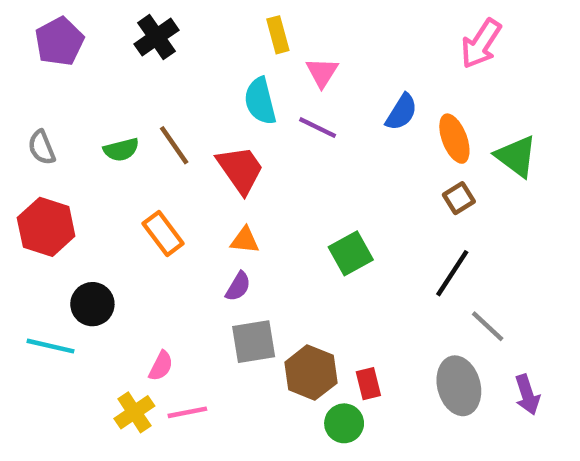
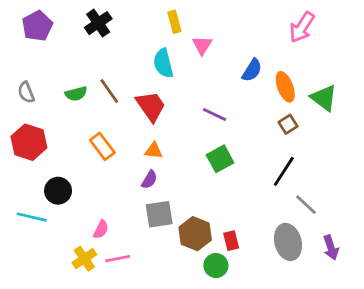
purple line: (318, 128) -> (215, 115), moved

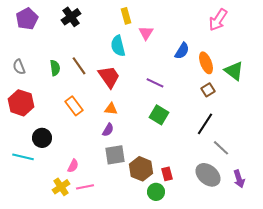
green semicircle: (76, 94) -> (55, 68), turned -84
green square: (220, 159) -> (159, 115), turned -30
gray ellipse: (288, 242) -> (208, 175), turned -35

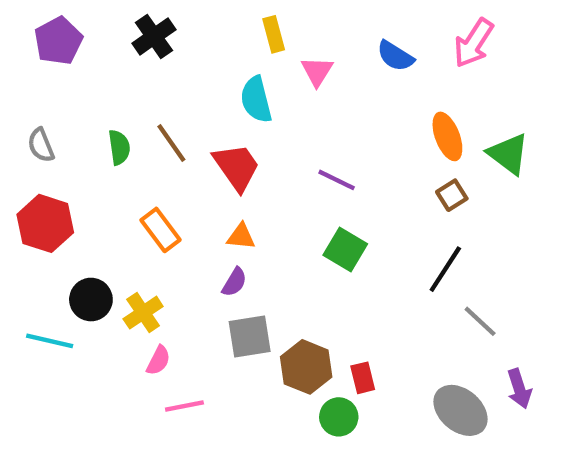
blue semicircle: (182, 51) -> (395, 56), moved, turned 90
gray ellipse: (208, 175) -> (460, 410), moved
yellow cross: (61, 187) -> (143, 313), moved

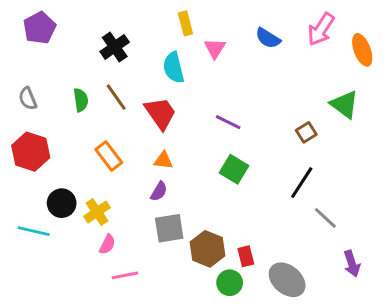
black cross: (154, 36) -> (115, 47), moved
orange ellipse: (447, 136) -> (362, 50), moved
gray ellipse: (460, 410) -> (287, 280), moved

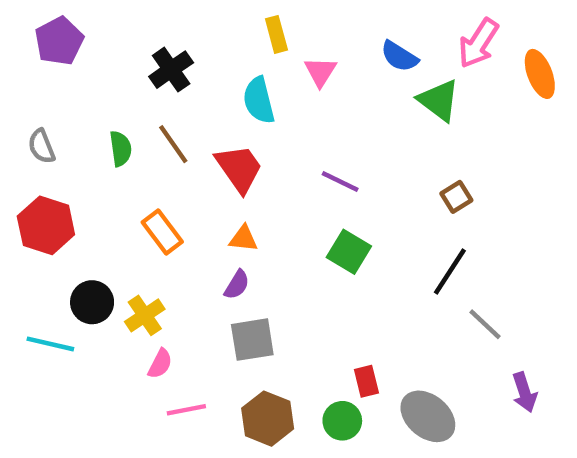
green triangle: (345, 104) -> (439, 100), moved
brown hexagon: (207, 249) -> (268, 419), moved

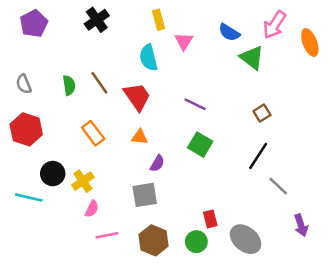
black cross: (171, 70) -> (97, 20), moved
purple semicircle: (237, 285) -> (157, 163), moved

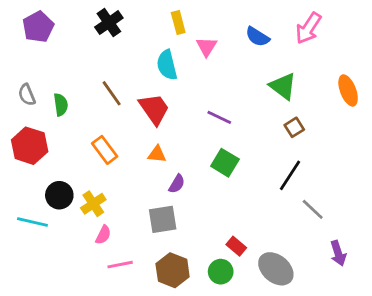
orange ellipse: (310, 42) -> (348, 90), moved
green triangle: (252, 58) -> (283, 86), moved
green semicircle: (69, 85) -> (61, 105), moved
red rectangle: (210, 219) -> (236, 246), turned -36

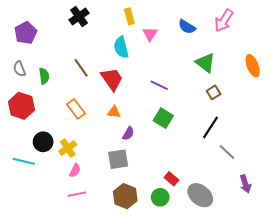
purple pentagon: (38, 27) -> (26, 33), moved
pink line: (120, 265) -> (77, 194), moved

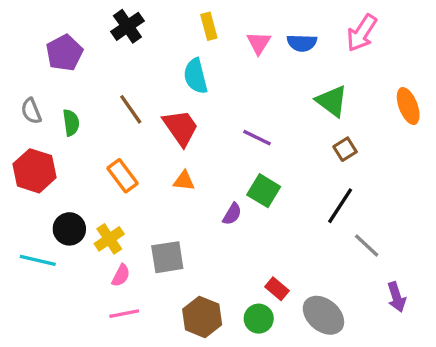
blue semicircle: (187, 27) -> (302, 43), turned -30
purple pentagon: (26, 33) -> (64, 53), moved
pink triangle: (150, 34) -> (259, 43), moved
purple semicircle: (128, 134) -> (232, 214), moved
gray square: (118, 159) -> (167, 257), moved

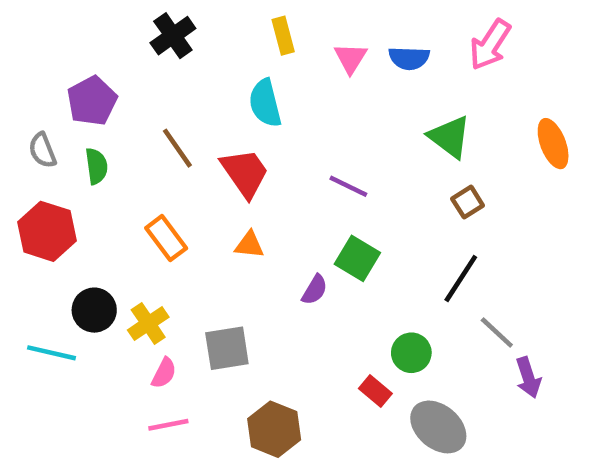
purple pentagon: (64, 53) -> (92, 101), moved
purple arrow: (397, 297) -> (528, 378), moved
green circle: (259, 319) -> (411, 353), moved

